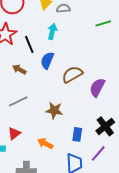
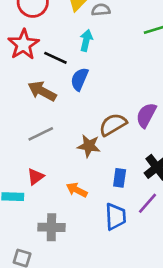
black line: (29, 44) -> (55, 58), turned -42
brown arrow: (19, 69) -> (42, 91), size x1.5
brown semicircle: (72, 74) -> (113, 125), moved

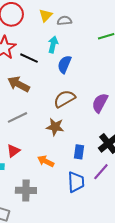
blue semicircle: (79, 79) -> (64, 64), moved
brown semicircle: (113, 125) -> (64, 99), moved

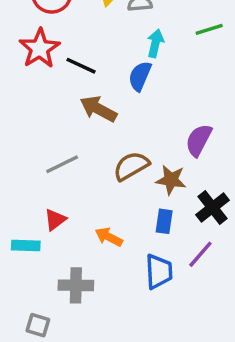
cyan arrow: (53, 45) -> (155, 43), moved
brown arrow: (19, 84) -> (98, 109), moved
brown semicircle: (64, 99) -> (131, 166), moved
brown star: (55, 127) -> (171, 180), moved

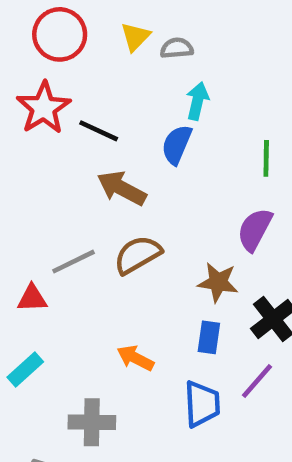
green line: (209, 29) -> (266, 158), moved, turned -72
brown semicircle: (131, 166) -> (138, 255), moved
red triangle: (55, 220) -> (32, 298), moved, turned 35
cyan rectangle: (26, 246) -> (25, 369), turned -44

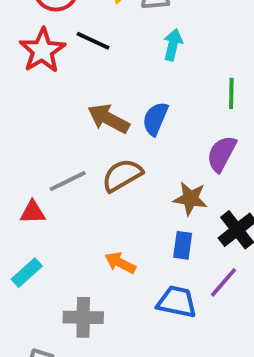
black line: (99, 131) -> (93, 41), moved
blue semicircle: (177, 145) -> (155, 119), moved
blue trapezoid: (202, 404) -> (177, 302), turned -75

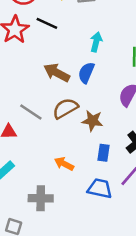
cyan arrow: (173, 45) -> (96, 42), moved
gray line: (68, 181) -> (31, 112), turned 60
brown star: (190, 199) -> (92, 121), moved

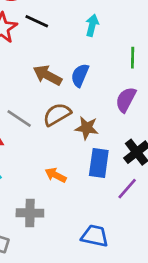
cyan arrow: (96, 42) -> (92, 25), moved
blue rectangle: (103, 153) -> (99, 163), size x1.5
blue trapezoid: (100, 188) -> (95, 236), moved

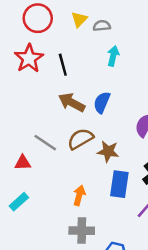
black line: (37, 21) -> (63, 65), moved, turned 50
orange arrow: (56, 175) -> (79, 195), turned 78
gray cross: (30, 213) -> (82, 231), moved

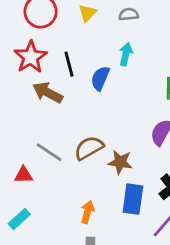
gray semicircle: (102, 26) -> (129, 14), moved
brown arrow: (72, 102) -> (48, 93), moved
blue semicircle: (102, 102) -> (100, 78), moved

